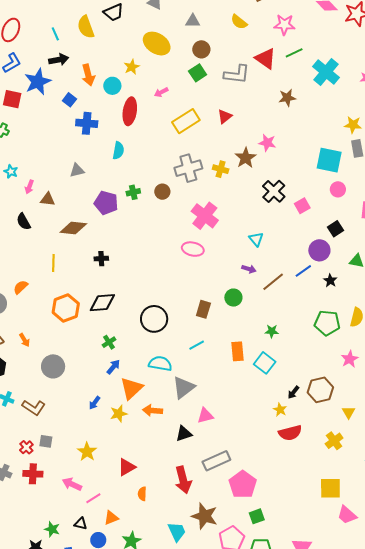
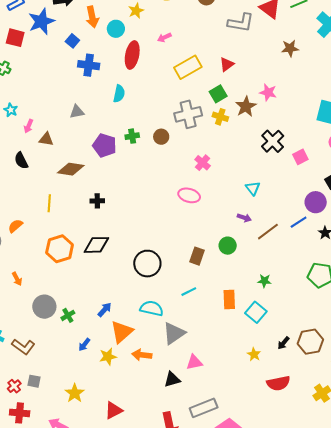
green square: (198, 73) -> (218, 94), moved
pink cross: (205, 216) -> (203, 163), size x0.6
green cross: (109, 342) -> (68, 315), moved
yellow star: (280, 410) -> (254, 354), moved

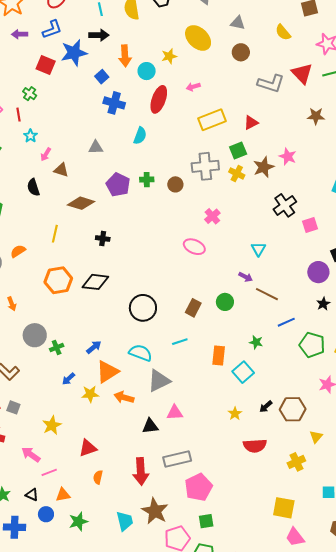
blue line: (299, 222) -> (286, 322), moved
brown line: (268, 232) -> (267, 294), turned 55

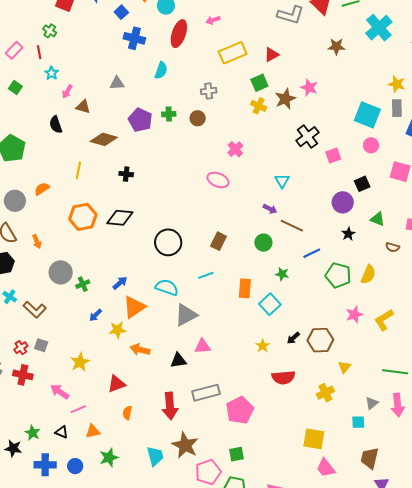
gray cross: (205, 166) -> (209, 91), moved, size x0.6
green circle: (225, 302) -> (263, 243), moved
orange arrow: (124, 397) -> (140, 350), moved
pink pentagon: (198, 487) -> (240, 410), moved
blue circle: (46, 514) -> (75, 466), moved

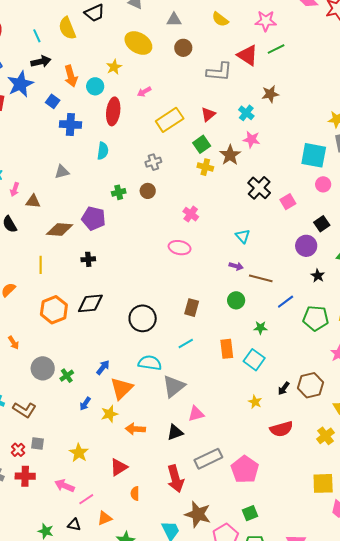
cyan cross: (379, 28) -> (246, 113), moved, size x0.6
purple pentagon: (140, 120) -> (94, 218), moved

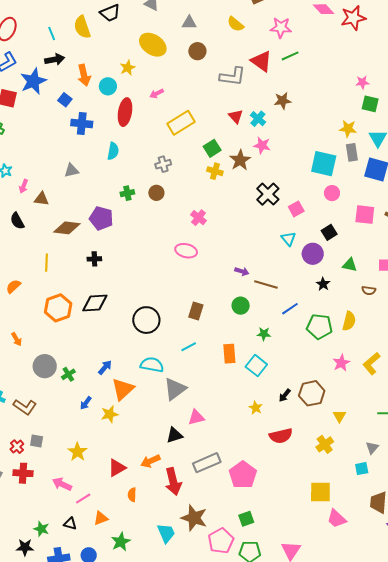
red triangle: (208, 114) -> (236, 116), moved, turned -35
cyan triangle: (243, 236) -> (288, 239), moved
orange arrow: (135, 429) -> (150, 461), moved, turned -30

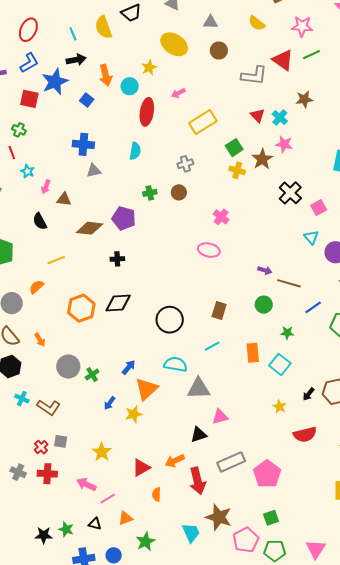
blue cross: (82, 123) -> (83, 144), moved
yellow line: (47, 263) -> (56, 260), moved, turned 66
gray triangle: (175, 389) -> (199, 388), turned 35
black star: (25, 547) -> (44, 535), moved

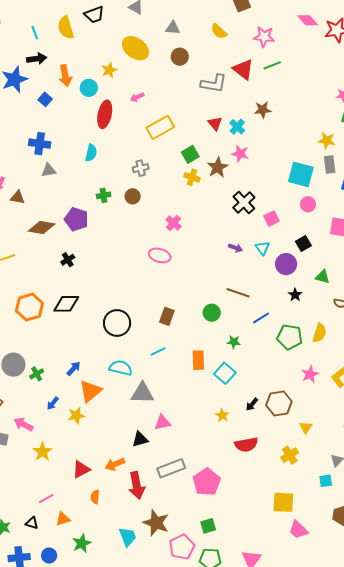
black cross: (117, 259) -> (68, 260), turned -32
purple arrow: (265, 270) -> (235, 248), moved
pink arrow: (86, 484) -> (23, 424), moved

